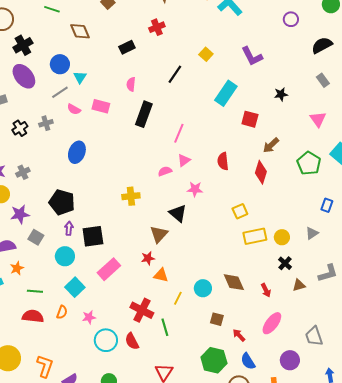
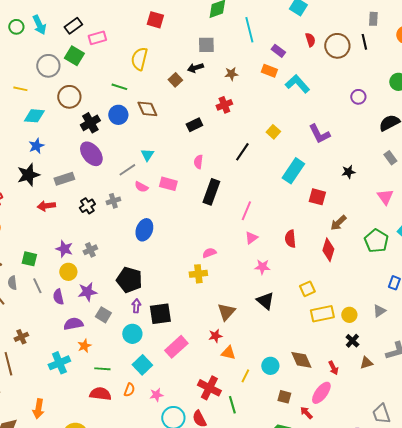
blue circle: (60, 64) -> (118, 115), moved
pink semicircle: (165, 171) -> (209, 253), moved
black triangle: (178, 213) -> (265, 301), moved
pink ellipse: (272, 323) -> (321, 393), moved

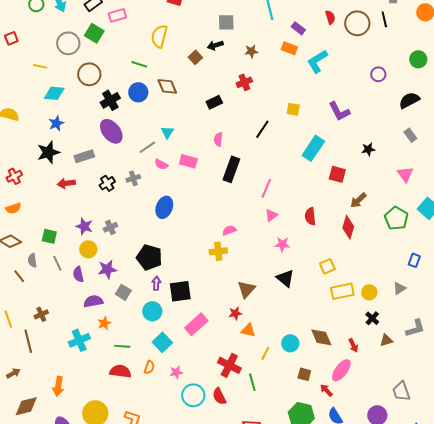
cyan L-shape: (297, 84) -> (317, 61), turned -80
yellow square: (273, 132) -> (293, 109), turned -32

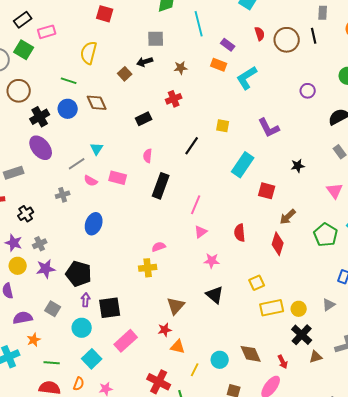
black cross: (107, 183) -> (26, 214), moved
purple star: (107, 269) -> (46, 269), moved
black cross: (372, 318) -> (302, 335), size x1.5

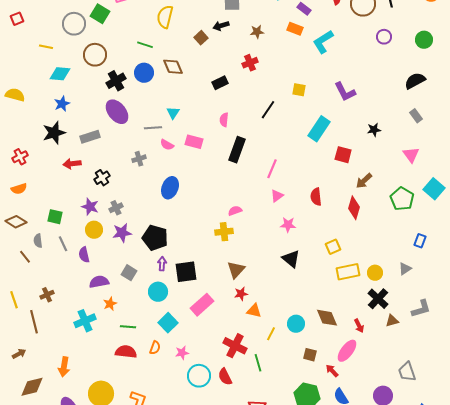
purple circle: (308, 91) -> (384, 37), moved
gray line: (77, 164) -> (153, 128), turned 30
brown triangle: (176, 306) -> (236, 270), moved

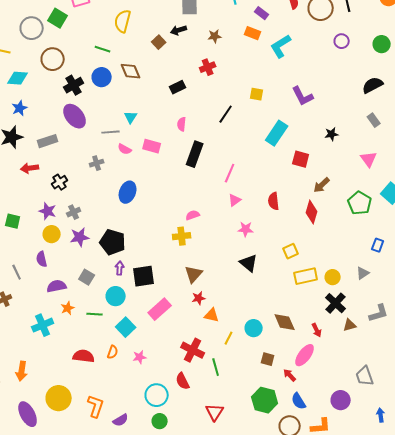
gray line: (63, 244) -> (17, 272), moved
green line: (128, 327) -> (95, 314), moved
cyan circle: (199, 376) -> (157, 395), moved

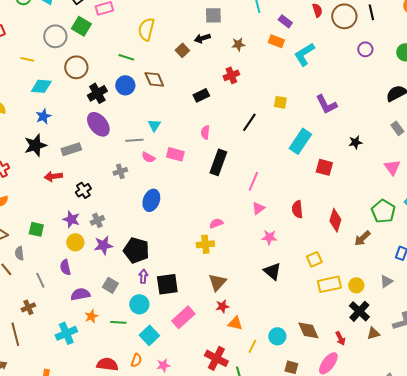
brown arrow: (322, 185) -> (362, 238), moved

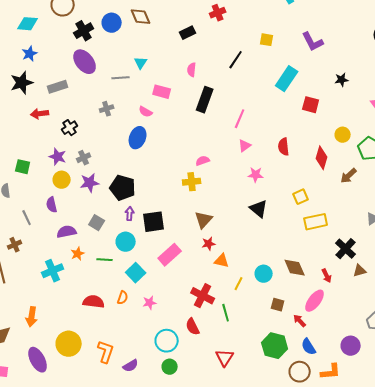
pink semicircle: (148, 157) -> (146, 112), moved
yellow circle: (356, 285) -> (343, 135), moved

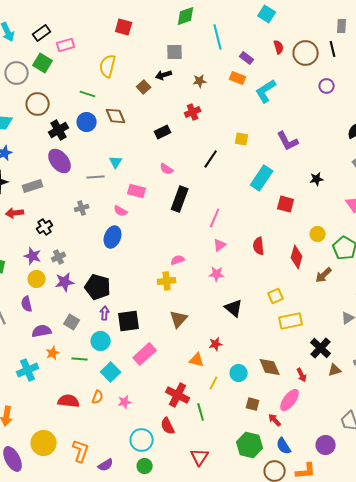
pink semicircle: (192, 70) -> (167, 169), turned -64
pink star: (256, 175) -> (217, 274), moved
red star: (209, 244) -> (216, 344), moved

